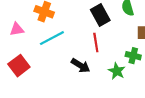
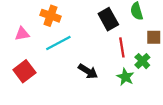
red line: (96, 42) -> (122, 47), moved
green cross: (133, 56) -> (142, 61), turned 32

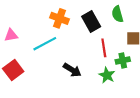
orange cross: (51, 16) -> (60, 18), moved
green cross: (142, 61) -> (123, 60), turned 32

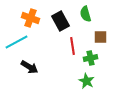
black arrow: (72, 70) -> (30, 67), moved
green star: (107, 75) -> (86, 81), moved

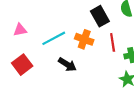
orange cross: (30, 18) -> (84, 39), moved

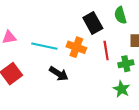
cyan line: (54, 38) -> (44, 46), turned 40

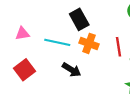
black rectangle: (93, 23) -> (79, 19), moved

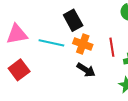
pink triangle: (22, 34) -> (17, 34), size x1.5
black arrow: (71, 70) -> (86, 70), moved

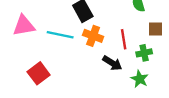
red square: (19, 70) -> (39, 73), moved
black arrow: (86, 70) -> (112, 63), moved

